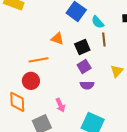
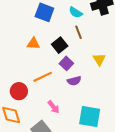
cyan semicircle: (98, 22) -> (76, 12), moved
orange line: (39, 60) -> (43, 77), moved

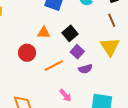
brown line: (78, 32) -> (112, 20), moved
yellow triangle: (99, 59) -> (110, 47), size x1.5
red circle: (19, 91) -> (27, 53), moved

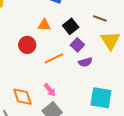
brown line: (112, 20) -> (100, 18), moved, turned -48
pink arrow: (65, 95) -> (50, 90), moved

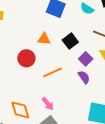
purple square: (77, 45) -> (86, 59), moved
purple semicircle: (85, 62) -> (84, 77), turned -112

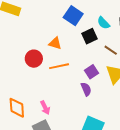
black square: (70, 41) -> (89, 36), moved
orange line: (53, 72) -> (59, 66), moved

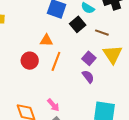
orange line: (59, 66) -> (56, 61), turned -42

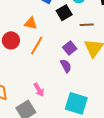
brown line: (102, 33) -> (87, 25), turned -32
pink arrow: (53, 105) -> (39, 90), moved

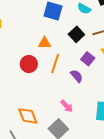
black square: (64, 13) -> (76, 34), moved
purple semicircle: (66, 66) -> (77, 76), moved

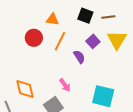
black square: (76, 34) -> (85, 16), turned -35

